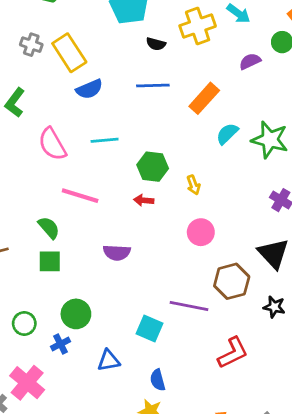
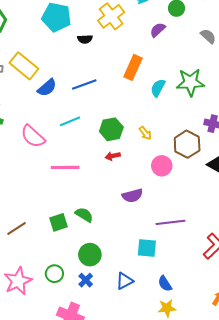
blue line: (153, 85) -> (84, 84), moved
green semicircle: (49, 228) -> (84, 215), moved
purple semicircle: (117, 253) -> (132, 196), moved
brown hexagon: (232, 281) -> (187, 144), moved

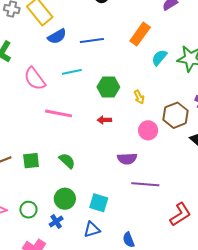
red arrow: (113, 156) -> (104, 120), moved
purple semicircle: (132, 196) -> (127, 159), moved
green square: (58, 222) -> (31, 161), moved
cyan square: (147, 248) -> (99, 203), moved

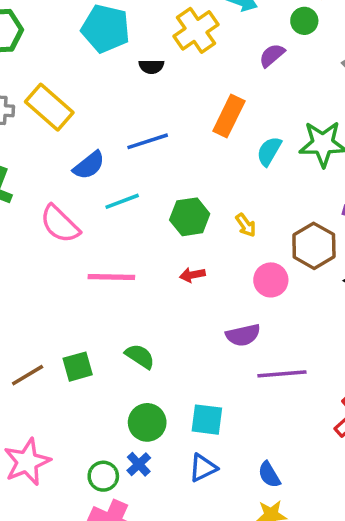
blue semicircle: (57, 36) -> (89, 165), moved
green circle: (28, 210) -> (103, 476), moved

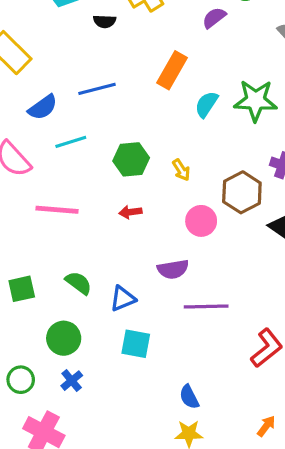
green circle: (147, 422) -> (64, 338), moved
blue triangle: (203, 468) -> (123, 299), moved
green circle: (103, 476) -> (21, 380), moved

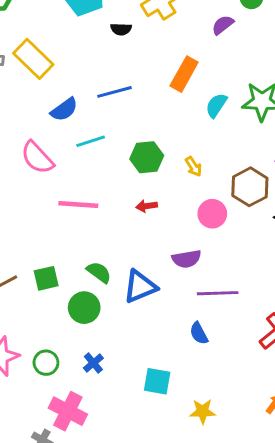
blue triangle: (123, 299) -> (140, 287), size x1.4
green circle: (64, 338) -> (84, 308), moved
cyan square: (136, 344) -> (157, 381), moved
blue semicircle: (189, 397) -> (199, 333), moved

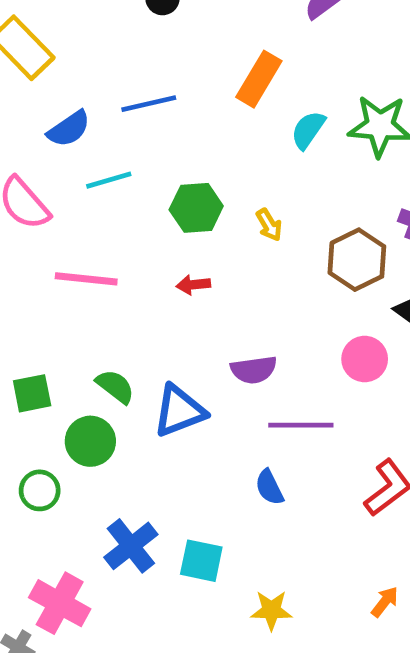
pink circle: (212, 214) -> (365, 359), moved
green circle: (46, 363) -> (40, 490), moved
blue cross: (93, 363) -> (131, 546), moved, size x1.6

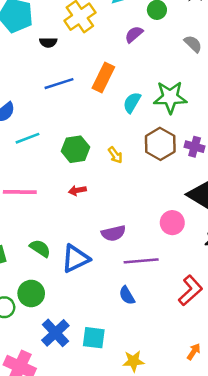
blue line: (149, 104) -> (59, 84), moved
brown hexagon: (357, 260) -> (160, 144), moved
green circle: (90, 441) -> (31, 293), moved

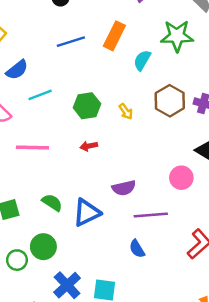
green star: (170, 97) -> (177, 36), moved

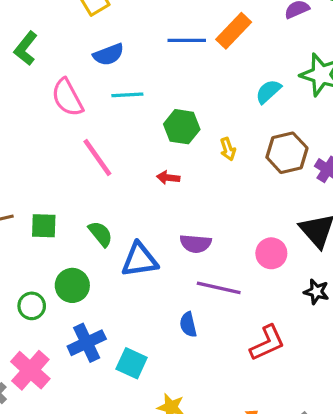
orange rectangle: (114, 36) -> (234, 31), moved
pink line: (32, 147) -> (97, 157), turned 36
green circle: (17, 260) -> (32, 306), moved

